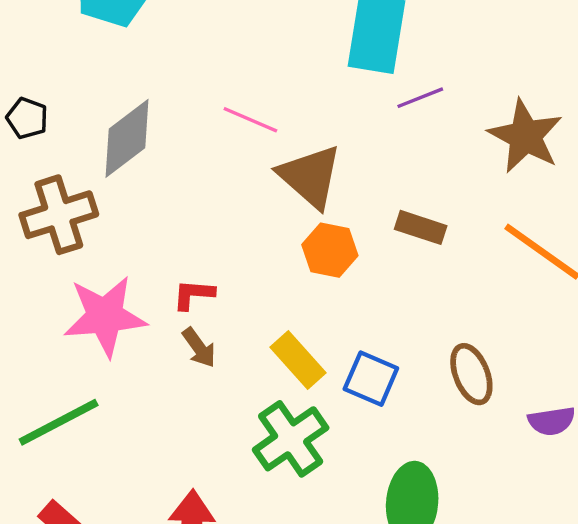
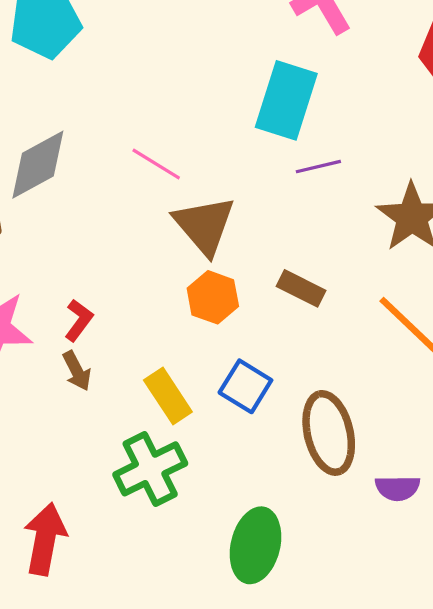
red L-shape: (193, 294) -> (79, 320), turned 114
brown ellipse: (471, 374) -> (329, 433), size x1.4
blue square: (371, 379) -> (245, 386), moved

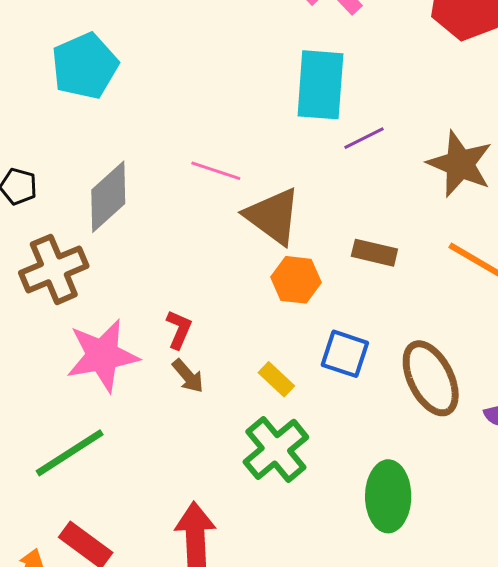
yellow rectangle: (168, 396) -> (276, 379), size x0.7

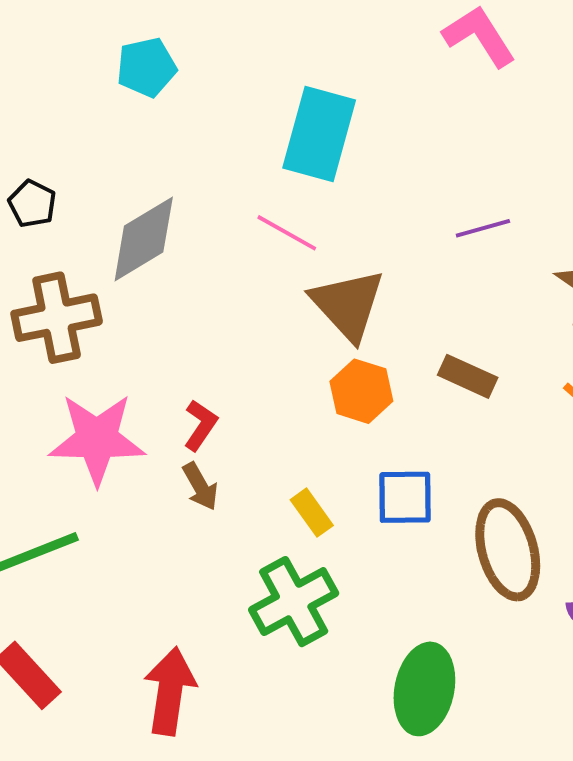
cyan pentagon: (85, 66) -> (146, 67), size x0.7
cyan rectangle: (320, 85) -> (319, 134), moved
blue square: (345, 354) -> (405, 497), turned -30

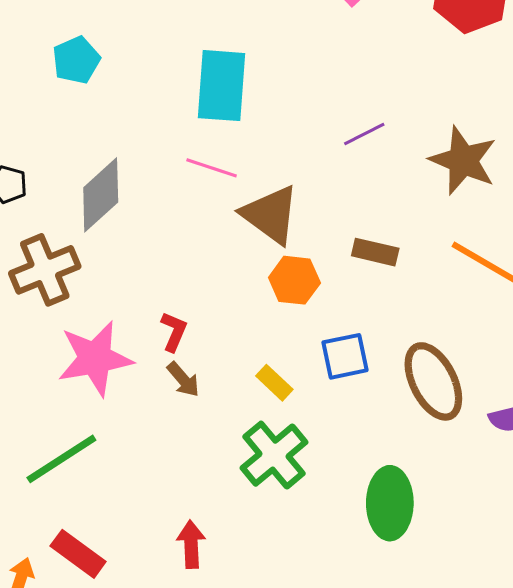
red arrow: (170, 691) -> (191, 544), size x0.7

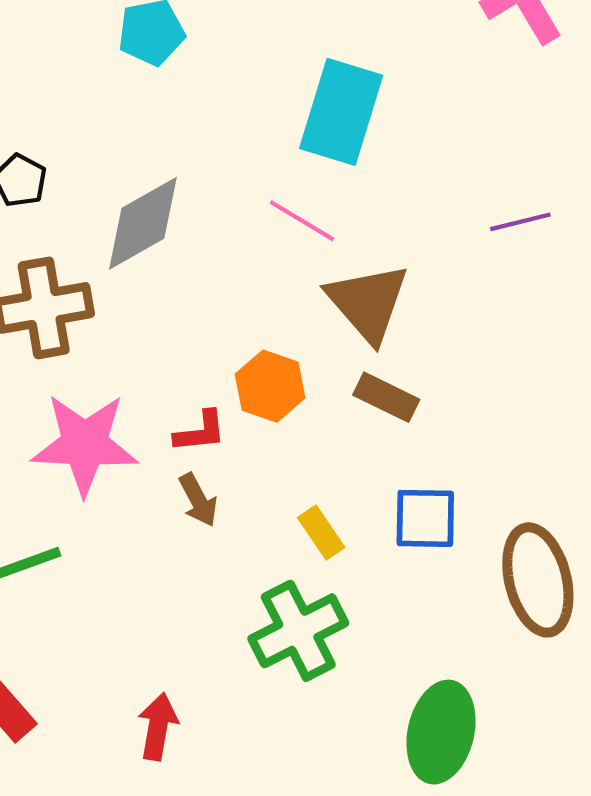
brown rectangle: (375, 252) -> (386, 397), moved
orange hexagon: (294, 280) -> (270, 386), moved
red L-shape: (174, 332) -> (200, 432), turned 48

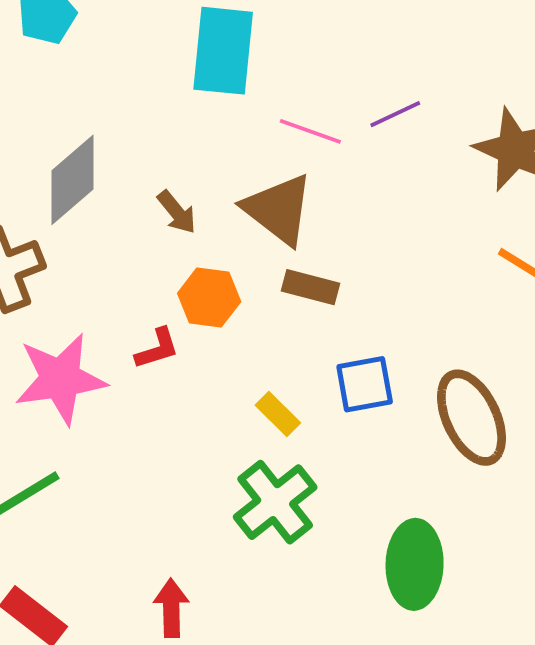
pink line: (302, 221) -> (310, 131), moved
brown arrow: (198, 500) -> (177, 212), moved

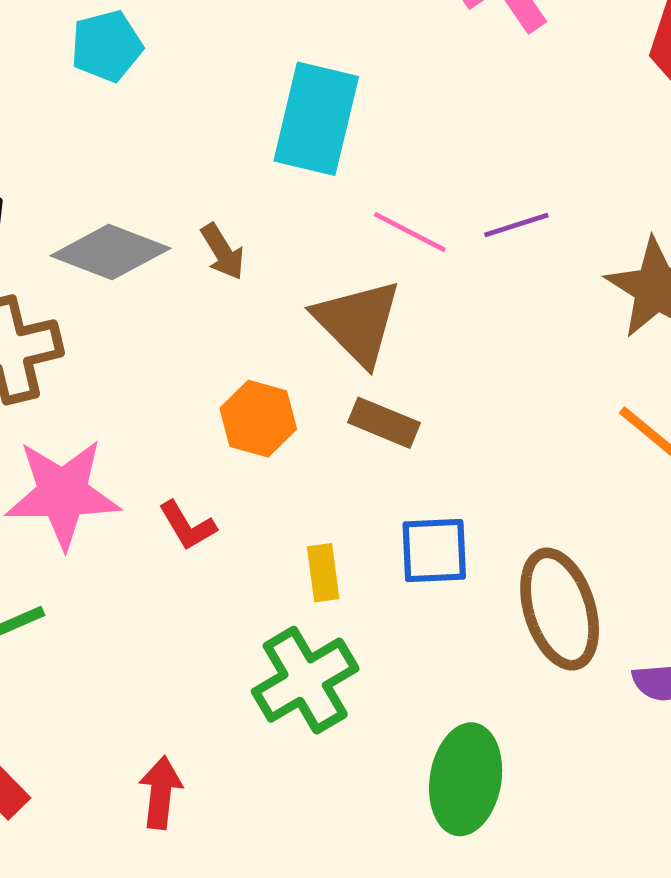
gray diamond: (72, 180) -> (110, 252), turned 54
brown arrow: (177, 212) -> (223, 252), moved
red L-shape: (157, 349) -> (187, 526), moved, turned 69
yellow rectangle: (278, 414) -> (323, 573), turned 30

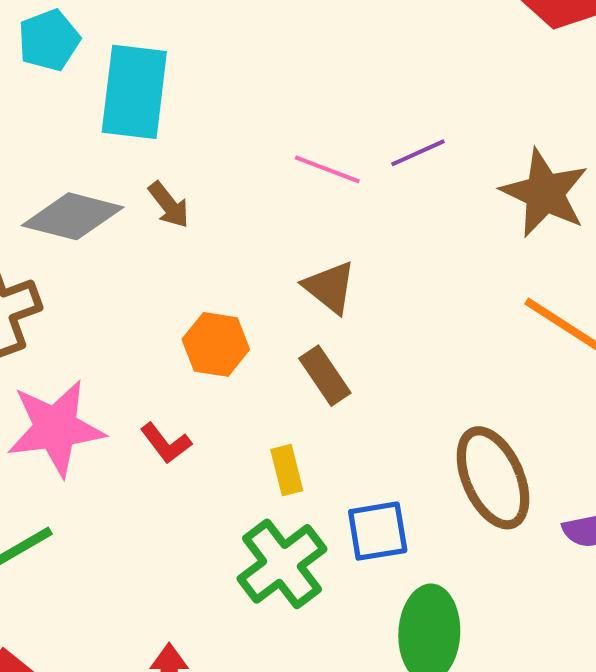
cyan rectangle: (316, 119) -> (134, 92), moved
brown triangle: (358, 322) -> (330, 287), moved, size x0.7
brown rectangle: (384, 423) -> (325, 376), moved, turned 40
blue square: (434, 551) -> (378, 531), moved

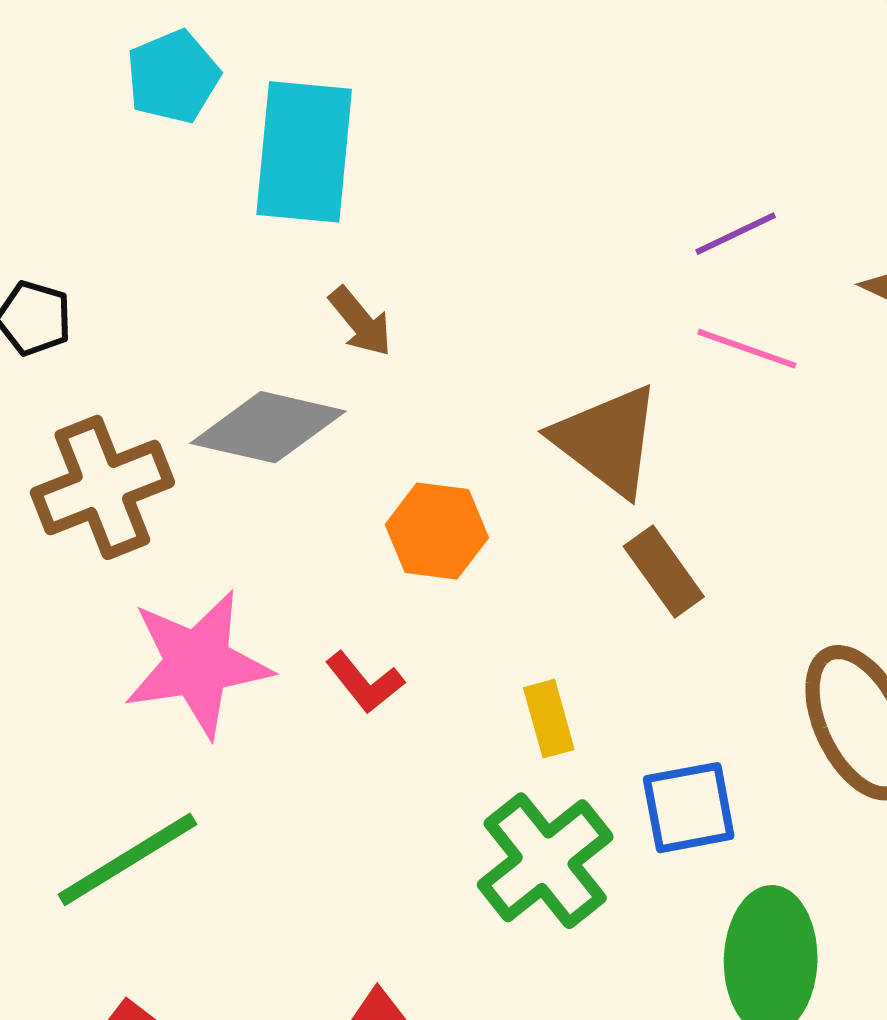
pink line: (327, 169) -> (747, 349), moved
gray diamond: (73, 216) -> (268, 427), moved
brown triangle: (330, 287) -> (607, 440), size x1.4
brown rectangle: (325, 376) -> (664, 571), moved

